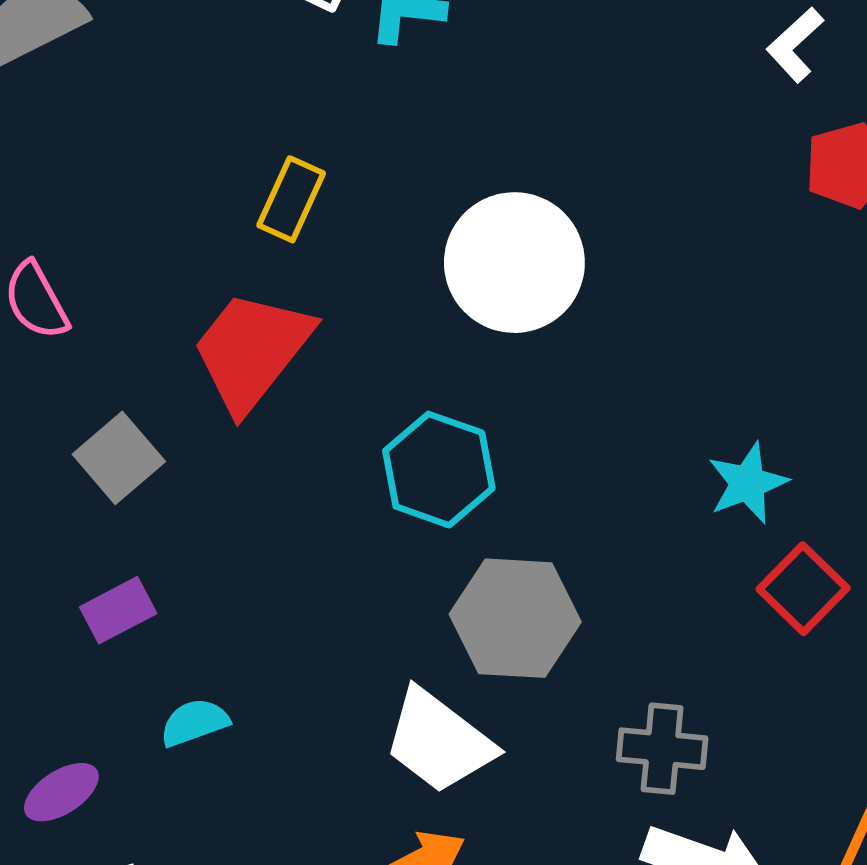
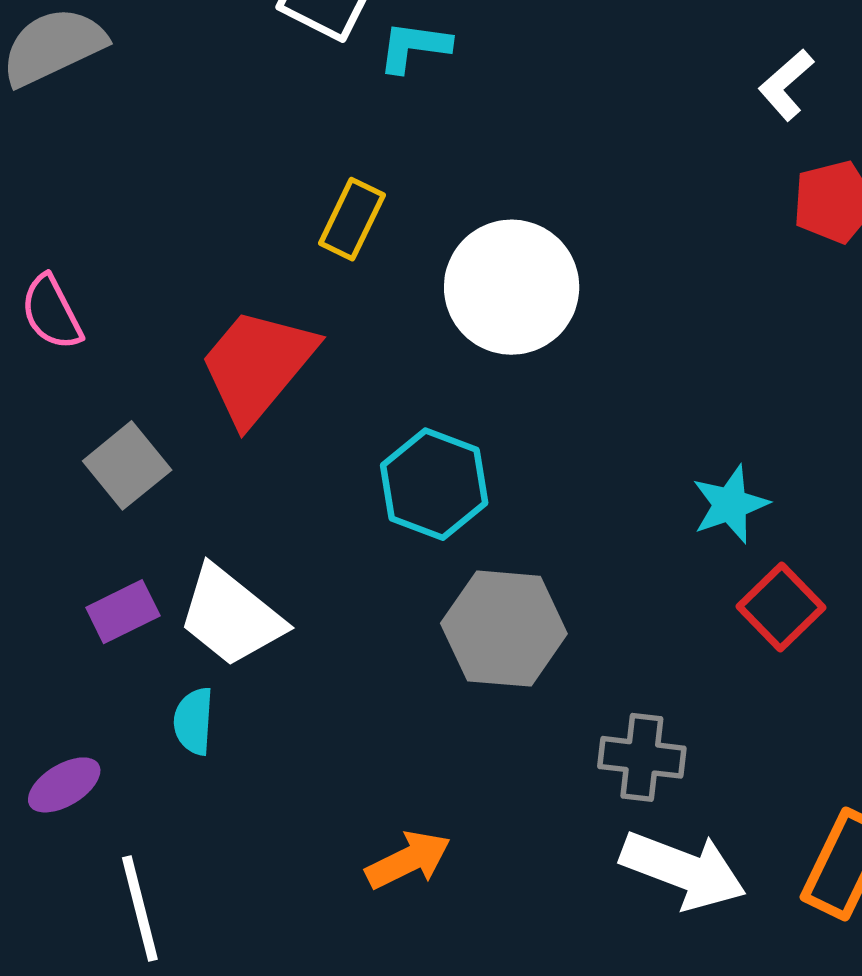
yellow rectangle: (291, 199) -> (352, 219), moved
cyan semicircle: (194, 722) -> (194, 721), turned -68
white trapezoid: (439, 741) -> (231, 616), moved

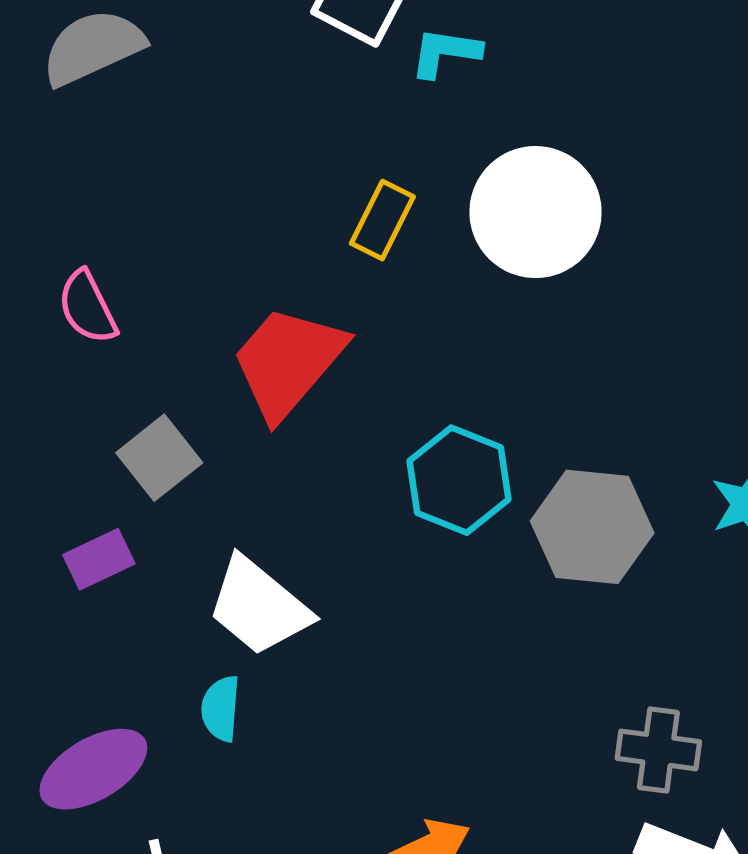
white circle: (512, 287) -> (535, 212), moved
purple rectangle: (123, 612) -> (99, 559), moved
gray hexagon: (504, 629) -> (592, 527), moved
purple ellipse: (64, 785) -> (93, 769), size x1.5

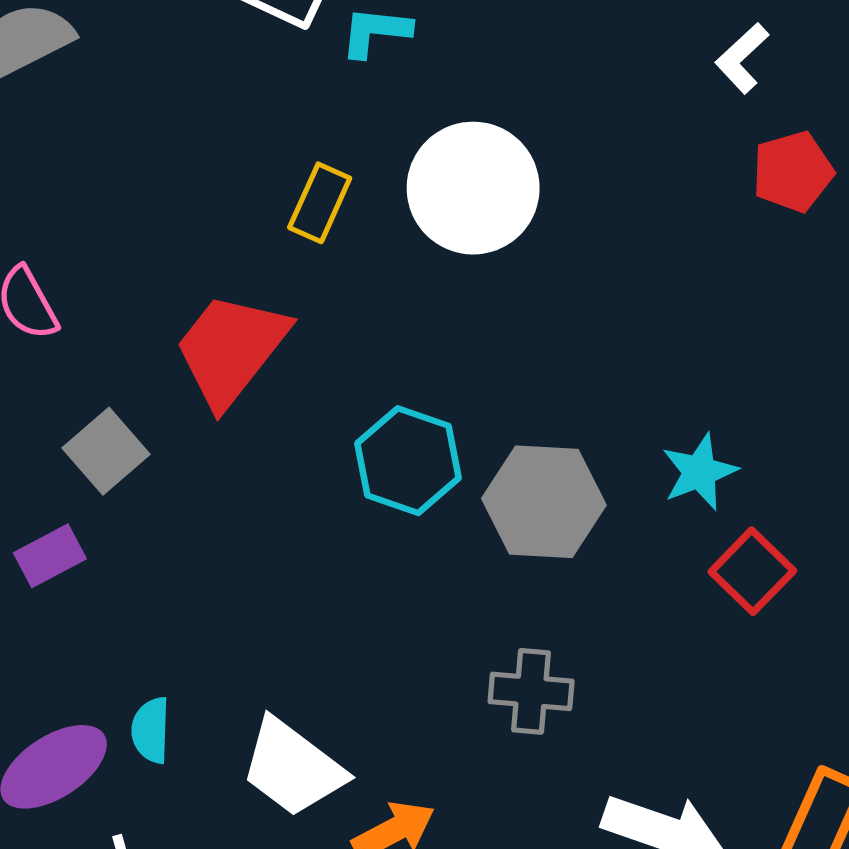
white trapezoid: (259, 606) -> (293, 768), moved
cyan semicircle: (221, 709) -> (151, 730), moved
gray cross: (658, 750) -> (531, 691), moved

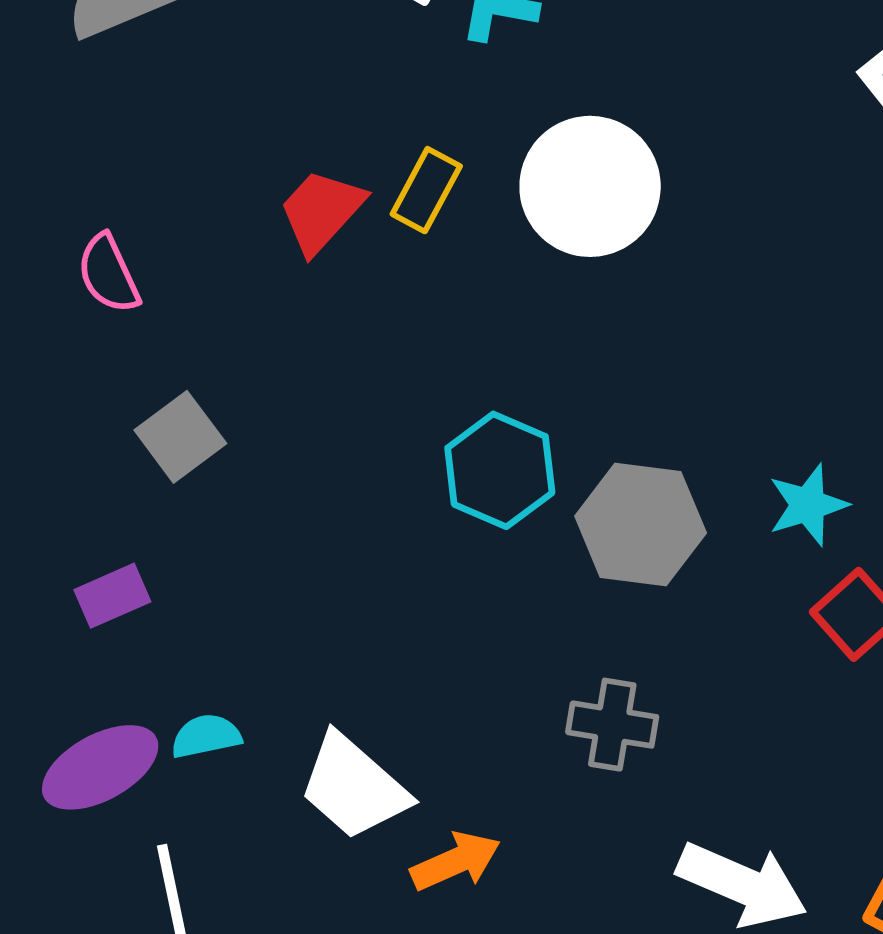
red trapezoid: (231, 349) -> (321, 211), moved, size x0.7
purple rectangle: (50, 556) -> (112, 596), moved
cyan semicircle: (151, 730) -> (206, 736), turned 72

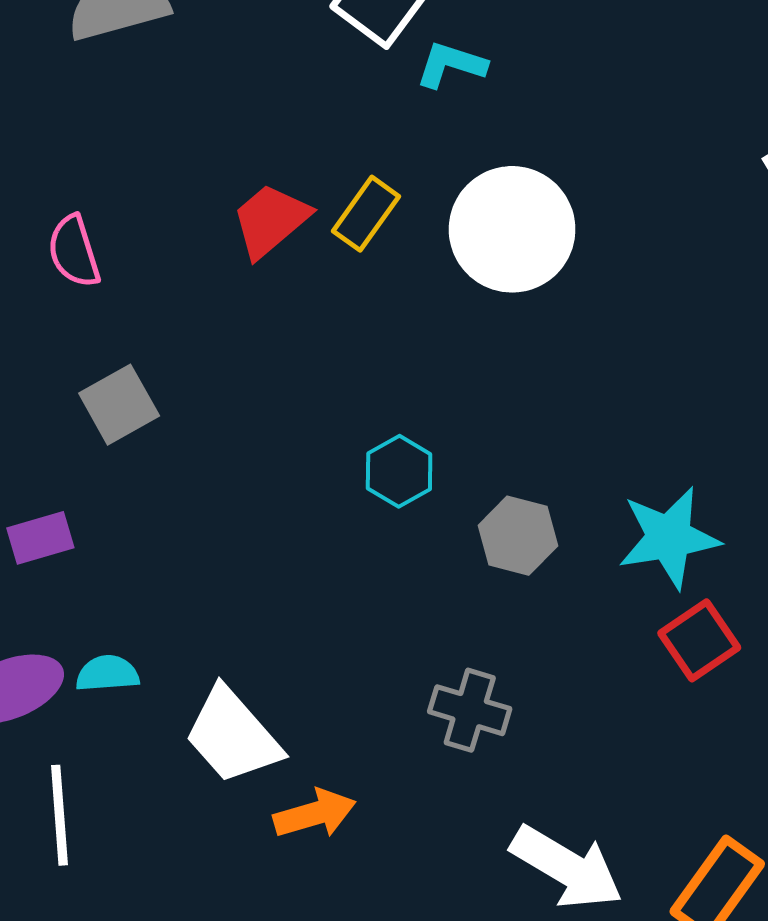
cyan hexagon: (500, 470) -> (399, 471), size x0.7
cyan star: (808, 505) -> (669, 538), size x1.4
gray hexagon: (641, 525) -> (518, 536), size x0.7

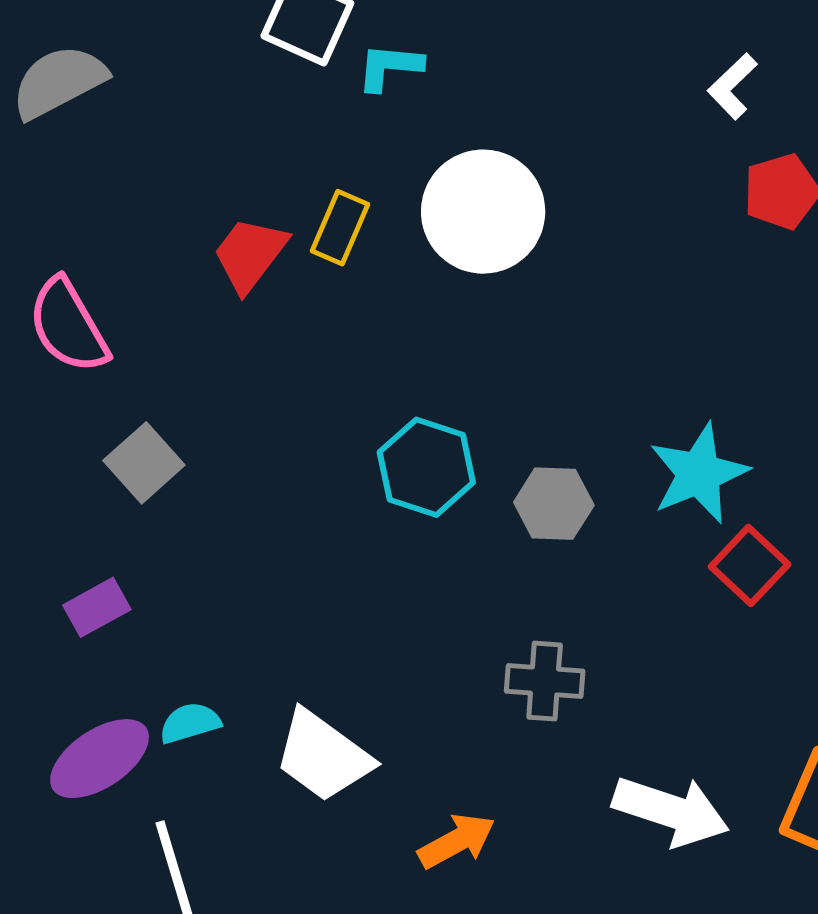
pink semicircle: (74, 251) -> (68, 326), size x1.4
cyan hexagon: (399, 471) -> (426, 467), size x1.4
orange arrow: (315, 814) -> (457, 841), moved

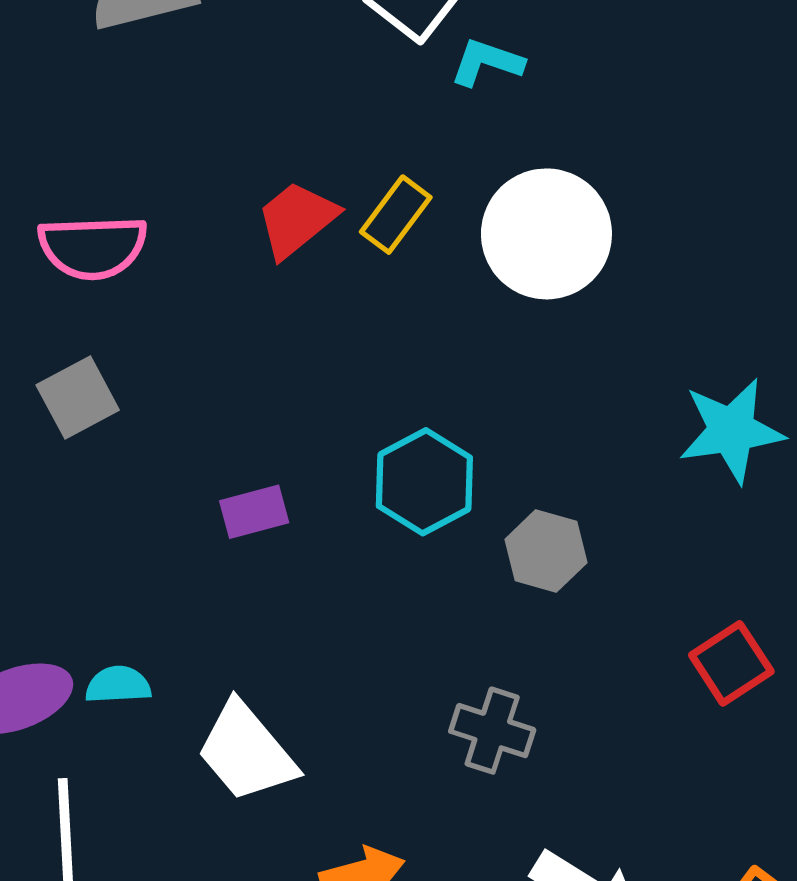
pink semicircle: (68, 326) -> (93, 247), turned -76
gray square: (144, 463) -> (78, 398), moved
cyan star: (699, 473) -> (731, 431), moved
purple rectangle: (97, 607) -> (254, 512), moved

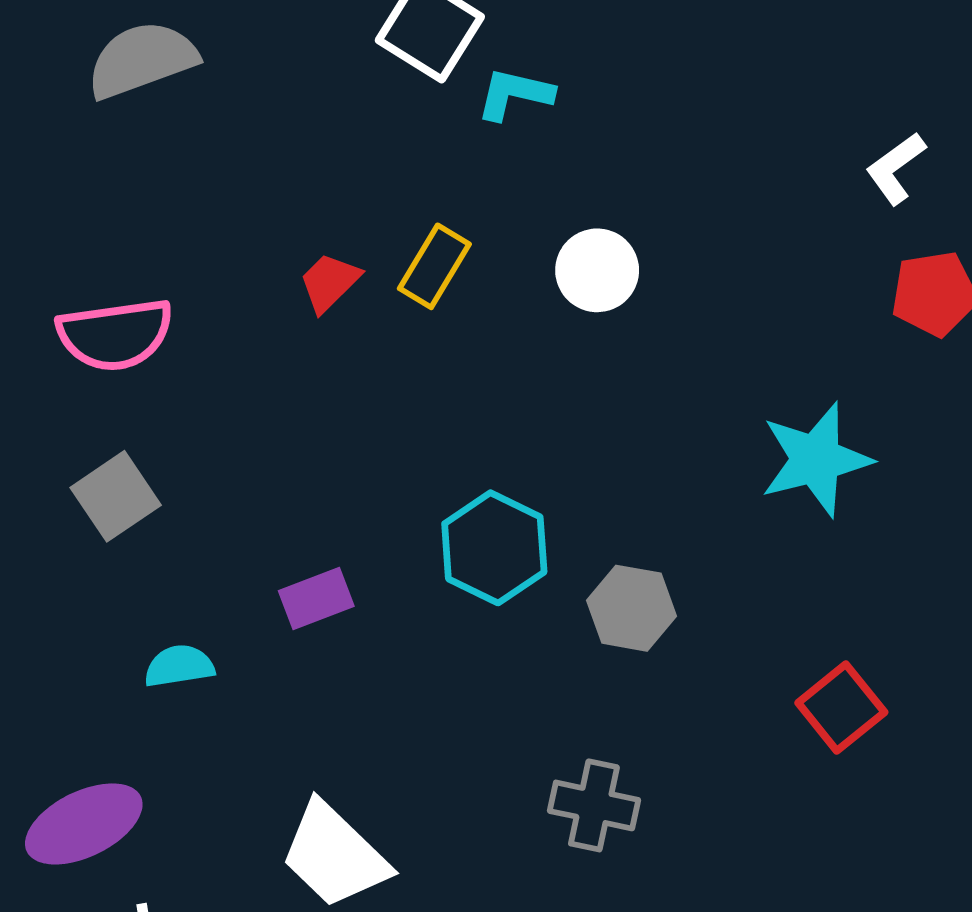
red trapezoid: (297, 219) -> (329, 282), size x0.7
white circle: (546, 234) -> (597, 270), size x0.6
cyan semicircle: (118, 685) -> (179, 666), moved

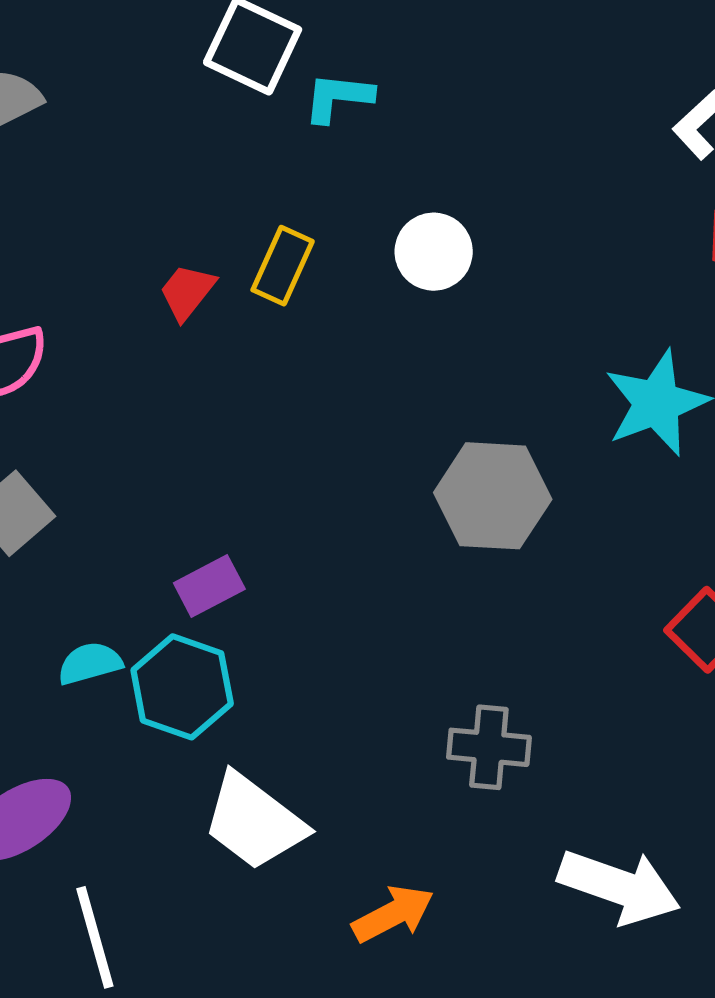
cyan hexagon: (494, 548) -> (182, 687), moved
gray hexagon: (631, 608) -> (493, 496), moved, size x1.4

